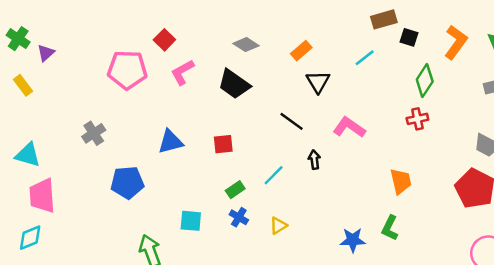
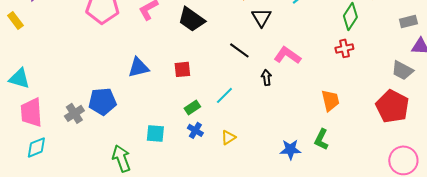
gray cross: (94, 133) -> (74, 113), moved
black arrow: (314, 160) -> (266, 77), moved
cyan diamond: (30, 238) -> (36, 147), moved

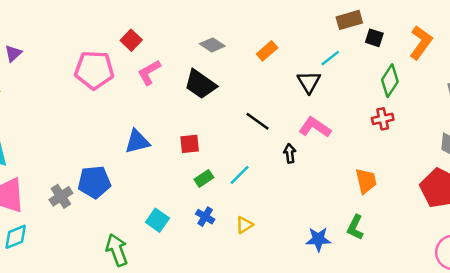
black triangle: (261, 17) -> (309, 82), moved
green rectangle: (192, 107) -> (204, 178), moved
cyan square: (155, 133) -> (157, 220), turned 30

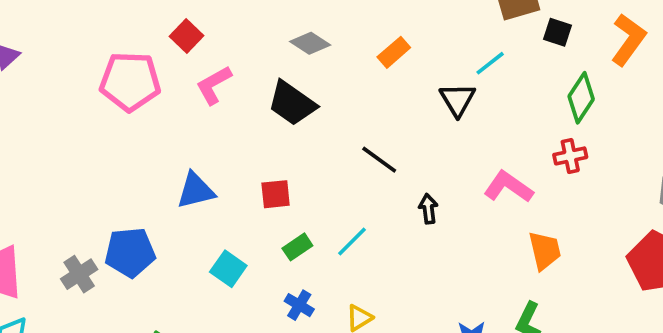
pink L-shape: (315, 127) -> (508, 187), moved
cyan square: (157, 220) -> (228, 269), moved

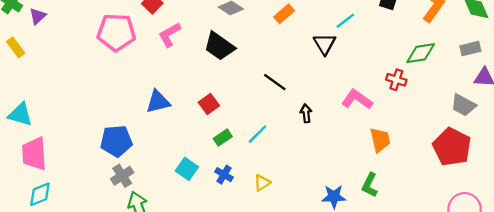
green diamond: (581, 98) -> (421, 53), moved, turned 48
red cross: (570, 156) -> (396, 80), turned 30
red square: (276, 194) -> (209, 104), turned -30
cyan square: (228, 269) -> (187, 169), moved
gray cross: (79, 274) -> (122, 176), moved

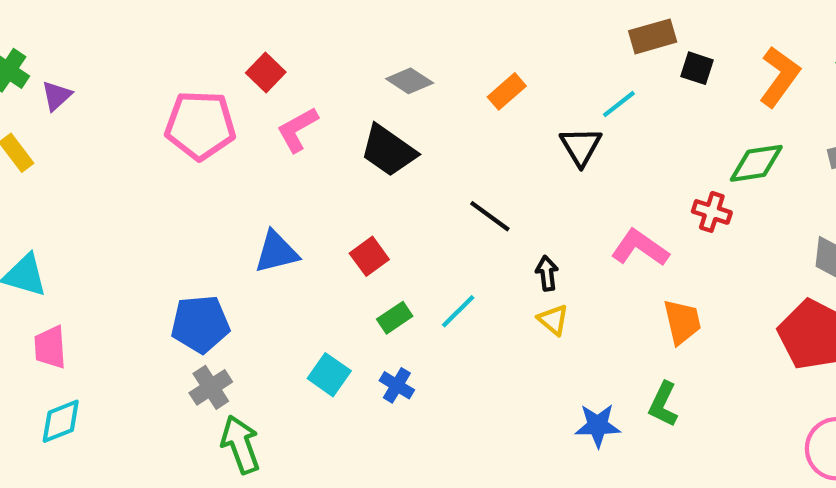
pink trapezoid: (34, 154) -> (50, 347), size x0.7
yellow triangle: (262, 183) -> (553, 320), moved, turned -48

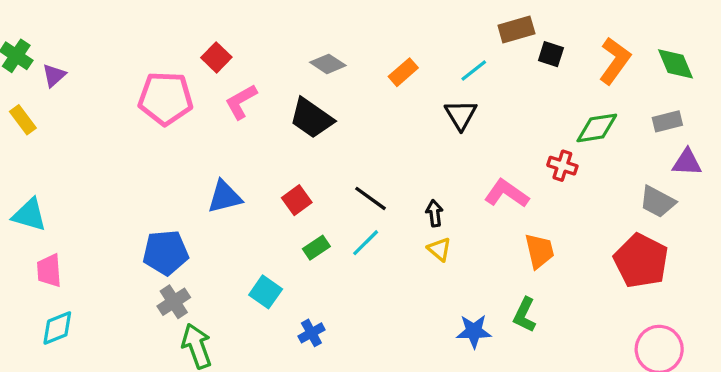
cyan line: (619, 104) -> (474, 71), moved
black line: (490, 216) -> (371, 198), moved
blue cross: (397, 385) -> (311, 333), moved, turned 30

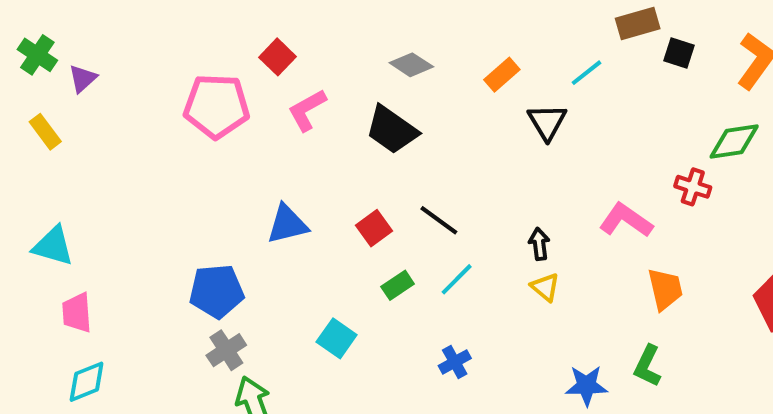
black triangle: (461, 115) -> (547, 122), moved
black line: (371, 198) -> (439, 220), moved
blue cross: (311, 333) -> (455, 362), moved

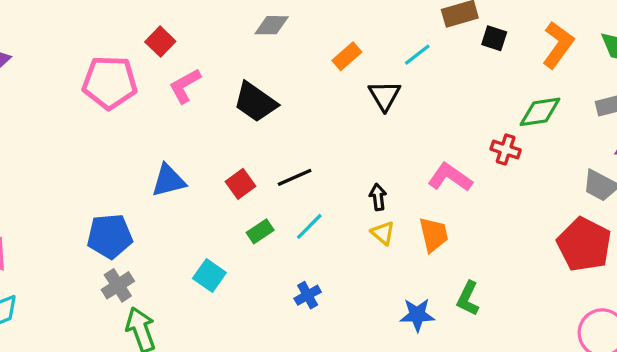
gray diamond: (411, 65) -> (272, 25), moved, turned -32
black line: (439, 220) -> (295, 177), turned -60
orange trapezoid: (665, 289) -> (434, 235), moved

